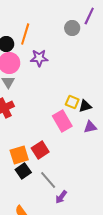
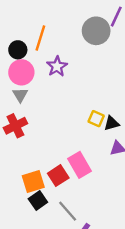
gray circle: (72, 28) -> (96, 31), size x1.5
purple star: (39, 58) -> (57, 66), turned -30
pink rectangle: (62, 121) -> (80, 165), moved

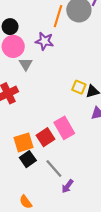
orange line: (40, 38) -> (58, 16), moved
purple star: (57, 66) -> (44, 41), turned -30
gray triangle: (20, 95) -> (26, 64), moved

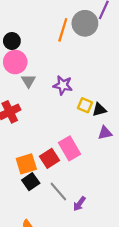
purple star: (44, 41) -> (63, 85), moved
purple arrow: (67, 186) -> (79, 204), moved

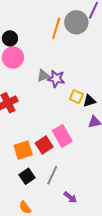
gray triangle: (28, 81) -> (43, 76), moved, turned 40
black square: (31, 182) -> (27, 176), moved
gray line: (58, 192) -> (52, 175), turned 66
purple arrow: (79, 204) -> (70, 197), moved, turned -88

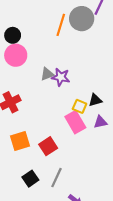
yellow square: (76, 97) -> (80, 106), moved
pink rectangle: (62, 136) -> (75, 122), moved
orange square: (23, 150) -> (20, 141), moved

